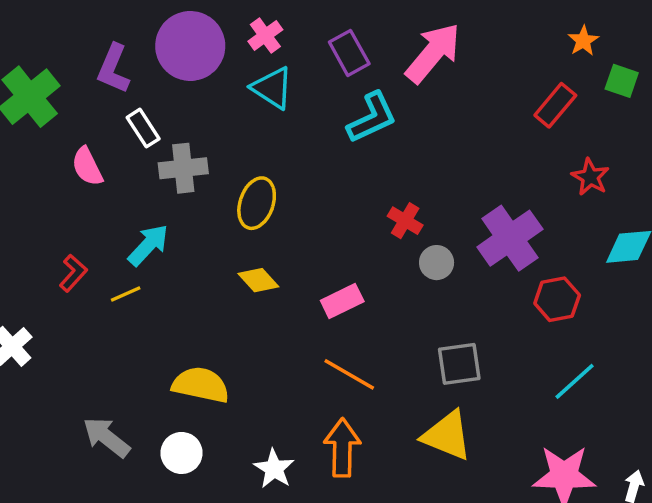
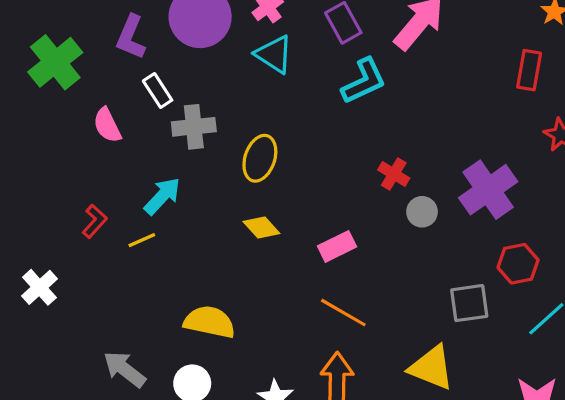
red rectangle: (555, 105) -> (529, 70), turned -30
red hexagon: (557, 299) -> (518, 264), moved
gray square: (459, 364) -> (469, 303), moved

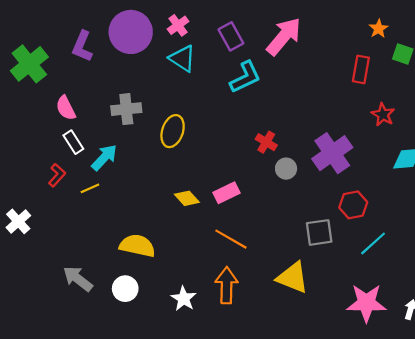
white rectangle: (158, 91) -> (73, 142), moved
yellow diamond: (261, 228) -> (187, 198), moved

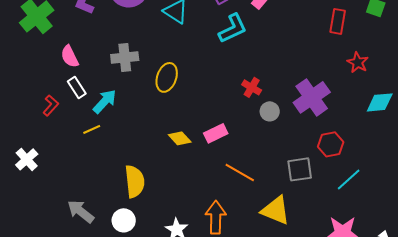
red L-shape: (57, 175) -> (51, 105), moved
orange line: (231, 239) -> (240, 172), moved
yellow semicircle: (137, 246) -> (135, 181), turned 72

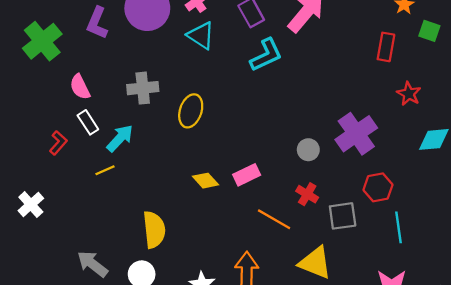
red cross: (252, 87) -> (307, 194), moved
cyan line: (349, 179) -> (399, 227), turned -56

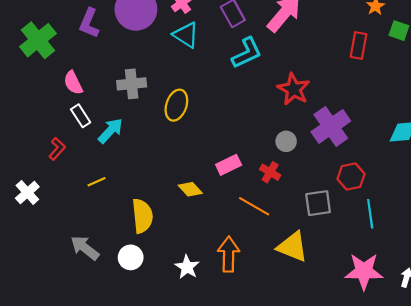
red star: (409, 94) -> (294, 89), moved, size x1.4
red L-shape: (58, 143) -> (57, 149), moved
yellow line: (105, 170) -> (97, 182), moved
yellow diamond: (206, 181) -> (190, 189), moved
red cross: (307, 194) -> (270, 172), moved

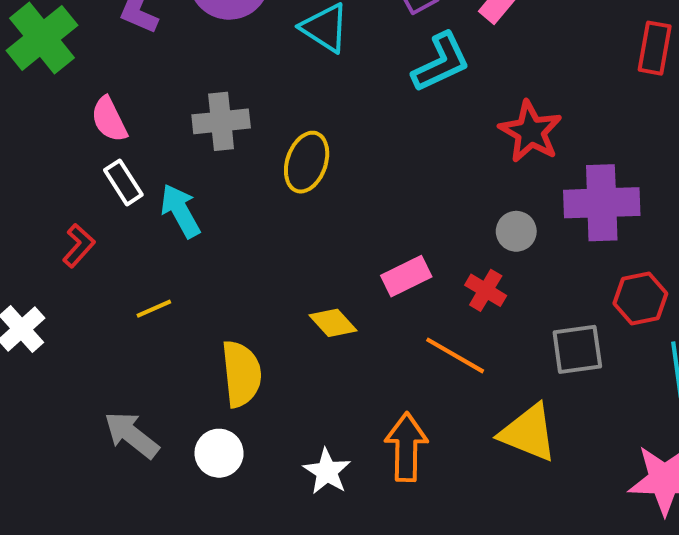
purple cross: (331, 126) -> (602, 203), turned 33
cyan arrow: (110, 131) -> (180, 211), turned -72

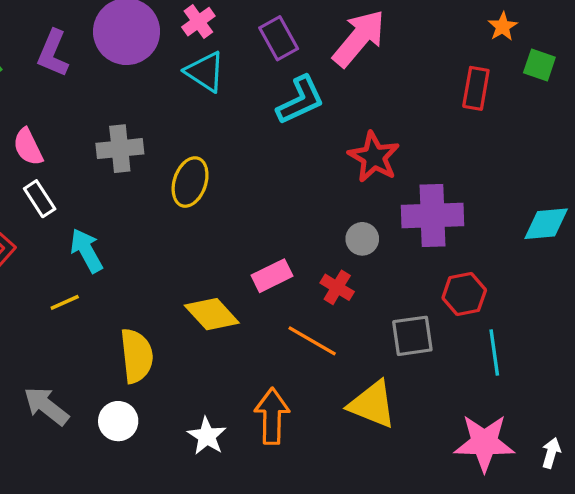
cyan arrow: (180, 211) -> (86, 251), moved
yellow diamond: (333, 323) -> (212, 314), size x1.4

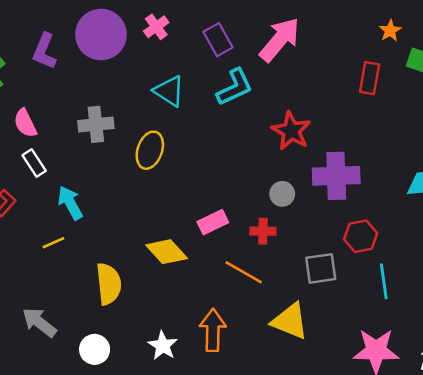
cyan triangle: (205, 72) -> (169, 91), moved
red cross: (337, 287) -> (263, 231), turned -30
white circle: (118, 421) -> (95, 349), moved

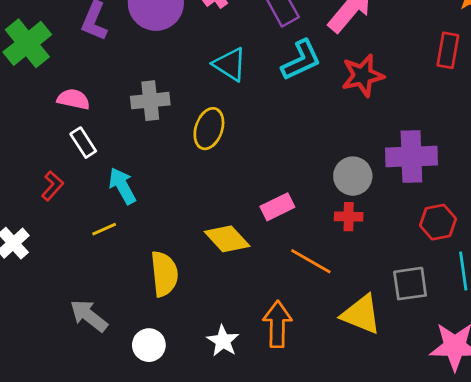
pink semicircle: (25, 123) -> (73, 99), turned 128
red star: (291, 131) -> (363, 75), moved, turned 30
gray circle: (282, 194) -> (353, 176), size x1.4
red cross: (263, 231) -> (349, 217), moved
gray square: (321, 268) -> (410, 284), moved

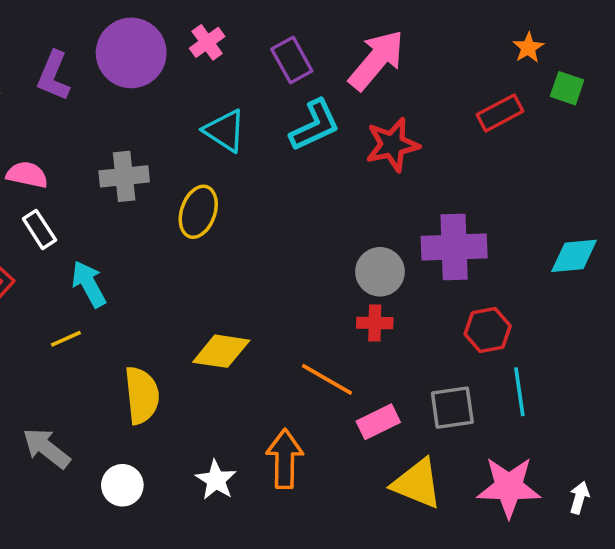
red rectangle: (448, 50) -> (500, 113), turned 52
pink rectangle: (277, 207) -> (378, 422), moved
yellow diamond: (227, 239) -> (221, 351), turned -39
yellow triangle: (361, 314) -> (417, 483), moved

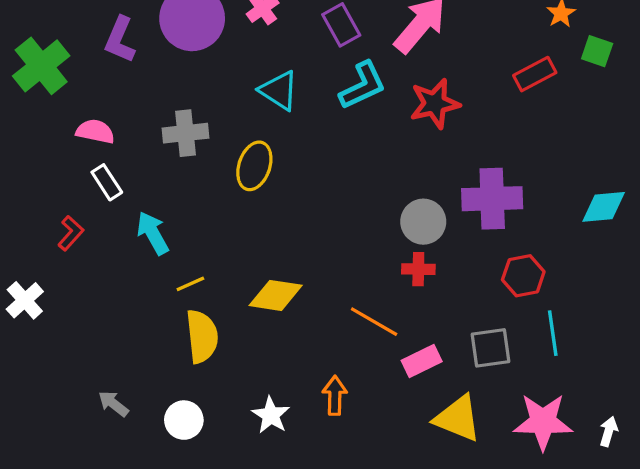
yellow line: (66, 339) -> (190, 284), moved
gray arrow: (46, 448) -> (113, 404), moved, size x0.7
orange arrow: (285, 459) -> (335, 395), size x0.7

